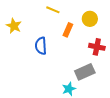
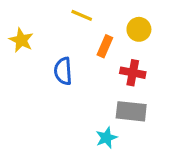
red cross: (97, 47) -> (133, 73), moved
gray rectangle: (85, 72) -> (131, 111), turned 30

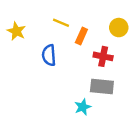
yellow line: (82, 15) -> (61, 23), moved
yellow circle: (139, 29) -> (119, 28), moved

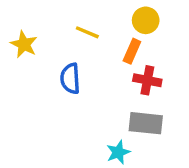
yellow circle: (119, 28) -> (146, 20), moved
orange rectangle: (81, 36) -> (132, 51), moved

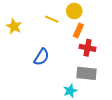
yellow circle: (146, 20) -> (74, 11), moved
blue semicircle: (70, 79) -> (42, 57), moved, turned -144

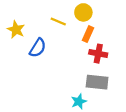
blue semicircle: (42, 57) -> (38, 48), moved

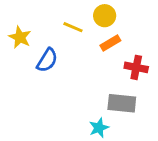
orange rectangle: (88, 34) -> (110, 43), turned 35
red cross: (98, 54) -> (136, 67), moved

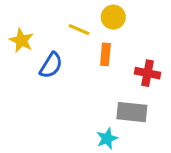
orange rectangle: (110, 43) -> (105, 54), moved, turned -54

